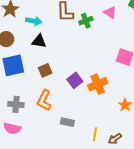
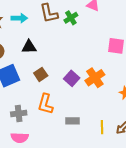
cyan arrow: (34, 21) -> (19, 18), moved

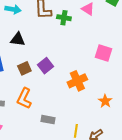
green cross: (71, 18) -> (64, 18), turned 32
purple square: (72, 78) -> (45, 66), moved

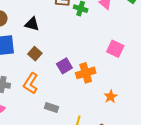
purple square: (45, 66) -> (64, 66), moved
brown square: (24, 68) -> (35, 54), turned -32

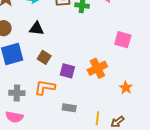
purple square: (64, 66) -> (67, 71), moved, turned -35
orange L-shape: (31, 83) -> (45, 87), turned 75

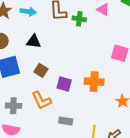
orange cross: (97, 68) -> (94, 82), turned 30
orange L-shape: (45, 87) -> (41, 100), turned -125

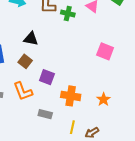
black triangle: (34, 41) -> (31, 39), moved
orange cross: (94, 82) -> (71, 96), moved

